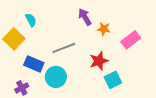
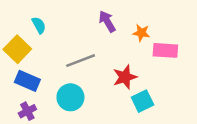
orange star: (104, 29) -> (141, 33), moved
pink rectangle: (131, 40) -> (165, 50), turned 42
blue rectangle: (34, 64) -> (27, 81), moved

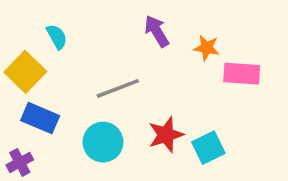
red star: (125, 77) -> (166, 135), moved
purple cross: (27, 111) -> (20, 162), moved

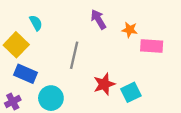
gray line: (118, 88) -> (74, 55), turned -56
cyan circle: (103, 142) -> (51, 98), moved

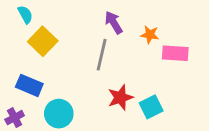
cyan semicircle: (36, 23) -> (25, 14), moved
yellow square: (16, 45) -> (43, 41), moved
gray line: (74, 55) -> (102, 55), moved

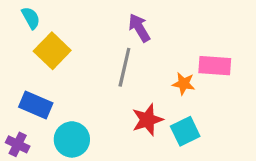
orange star: (150, 35) -> (184, 84), moved
purple cross: (15, 118) -> (18, 144), turned -36

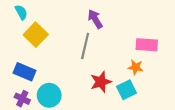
orange star: (184, 84) -> (136, 67), moved
purple cross: (18, 144) -> (22, 99), moved

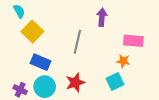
purple arrow: (95, 19) -> (102, 17), moved, turned 36
blue rectangle: (24, 72) -> (41, 62), moved
red star: (101, 82) -> (75, 83), moved

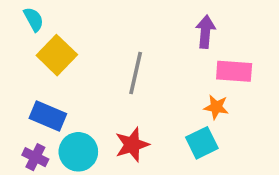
purple arrow: (102, 17) -> (205, 32), moved
blue rectangle: (41, 62) -> (48, 116), moved

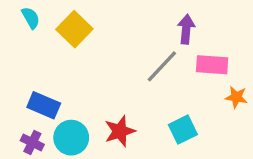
yellow square: (57, 55) -> (74, 29), moved
gray line: (136, 73) -> (162, 66), moved, turned 30
orange star: (216, 107) -> (236, 97), moved

